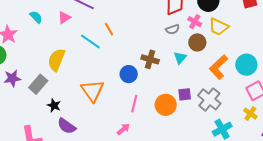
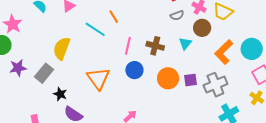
blue circle: (129, 74) -> (134, 70), moved
gray cross: (209, 99) -> (215, 85), turned 30
pink line: (134, 104) -> (128, 46), moved
orange circle: (166, 105) -> (168, 78), moved

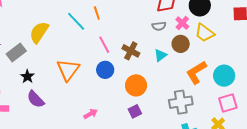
pink line: (128, 46) -> (104, 45), turned -54
purple square: (191, 80) -> (135, 111), moved, turned -32

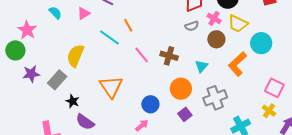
cyan triangle: (161, 55) -> (201, 66), moved
blue circle: (105, 70) -> (150, 104), moved
cyan circle: (224, 76) -> (261, 43), moved
gray cross: (181, 102) -> (215, 98), moved
pink square: (228, 103) -> (274, 88), turned -36

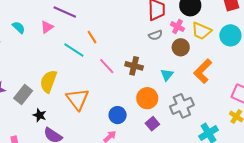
cyan circle: (261, 43) -> (230, 35), moved
yellow semicircle: (75, 56) -> (48, 81), moved

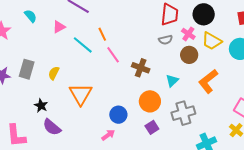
pink triangle: (47, 27) -> (59, 27), moved
pink line: (107, 66) -> (113, 55), moved
yellow semicircle: (48, 81) -> (54, 73), size x0.6
gray rectangle: (23, 95) -> (27, 69), moved, turned -30

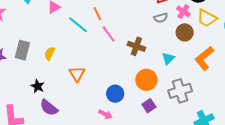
orange triangle: (81, 94) -> (77, 74), size x0.7
pink arrow: (108, 135) -> (105, 114), turned 64

